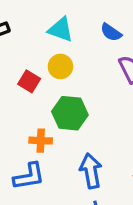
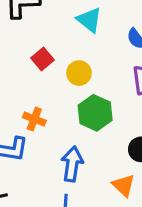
yellow circle: (60, 67) -> (79, 73), moved
green hexagon: (70, 113) -> (95, 113), moved

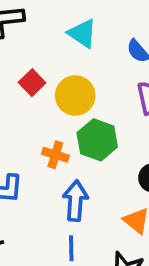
yellow circle: (79, 73) -> (75, 96), size x1.4
orange cross: (34, 119) -> (55, 155), moved

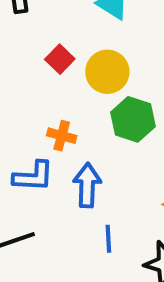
orange cross: (55, 155) -> (62, 136), moved
blue arrow: (75, 201) -> (87, 185), moved

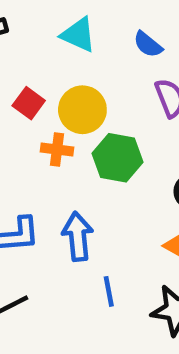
orange cross: (62, 136) -> (57, 150), moved

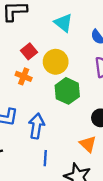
orange cross: (57, 150) -> (24, 76), moved

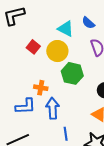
cyan triangle: (63, 23) -> (66, 29), moved
orange cross: (24, 76) -> (41, 88), moved

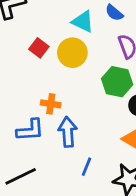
green hexagon: (72, 73) -> (117, 82), moved
blue line: (66, 134) -> (86, 167), turned 32

